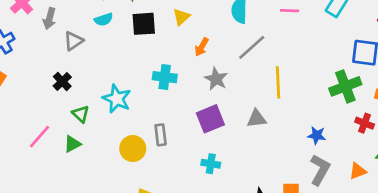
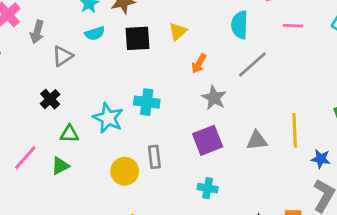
cyan cross: (165, 77) -> (147, 102), moved
yellow line: (278, 82) -> (295, 130), moved
green triangle: (81, 114) -> (69, 134), turned -42

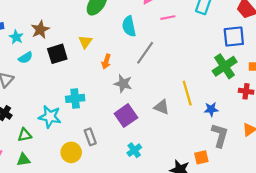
gray triangle: (257, 140) -> (162, 107), turned 42
green triangle: (60, 166) -> (24, 160), turned 32
cyan cross: (208, 188) -> (134, 150), turned -32

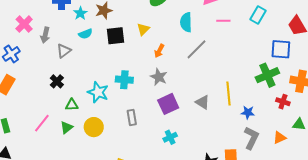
gray star: (123, 84) -> (159, 77), moved
yellow circle: (71, 152) -> (94, 127), moved
green triangle: (24, 160) -> (67, 127), turned -40

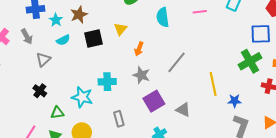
gray arrow: (45, 35) -> (27, 37), moved, turned -35
gray line: (197, 49) -> (176, 62), moved
gray triangle: (203, 102) -> (183, 110), moved

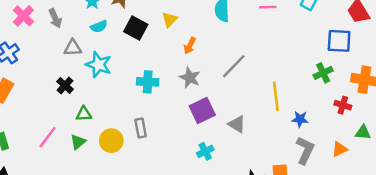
black square: (93, 39) -> (136, 28), turned 36
gray triangle: (43, 59) -> (73, 48), turned 35
green cross: (250, 61) -> (323, 73), size x0.7
cyan star: (82, 97) -> (99, 65), moved
gray rectangle: (119, 119) -> (141, 128), moved

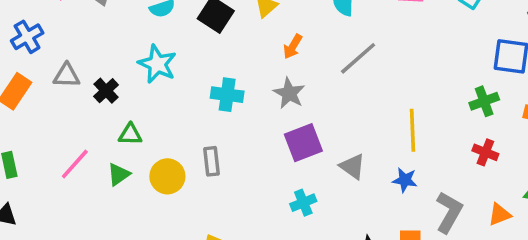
gray triangle: (73, 48) -> (67, 76), moved
gray line: (234, 66) -> (358, 58), moved
red cross: (343, 105) -> (485, 152), moved
blue star: (300, 119) -> (405, 180), moved

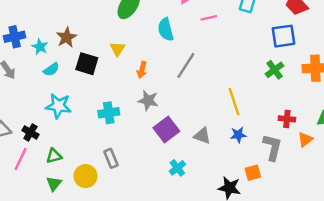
red cross: (485, 152) -> (287, 119), moved
pink line: (75, 164) -> (21, 159), moved

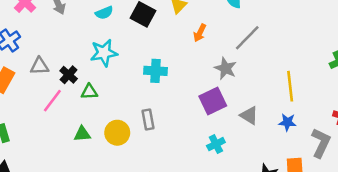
gray star: (148, 100) -> (226, 68), moved
cyan star: (58, 106) -> (104, 53), turned -30
green triangle: (54, 156) -> (89, 92), moved
green triangle: (54, 184) -> (82, 134), turned 35

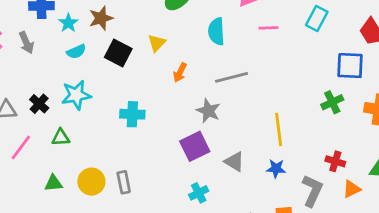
gray line: (247, 38) -> (232, 77), turned 32
black cross: (69, 75) -> (39, 104), moved
gray rectangle: (148, 120) -> (124, 182), moved

